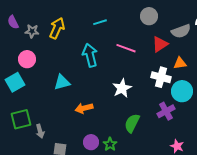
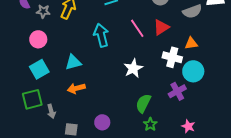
red triangle: (160, 44) -> (161, 27), moved
pink line: (126, 48) -> (137, 28), turned 36
cyan square: (15, 82) -> (39, 69), moved
orange arrow: (84, 108) -> (76, 88), moved
green star: (110, 144) -> (150, 124), moved

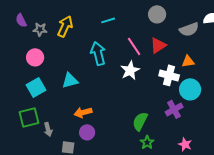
white star: (133, 68) -> (130, 70), moved
orange arrow: (76, 88) -> (83, 112), moved
purple circle: (102, 122) -> (87, 132), moved

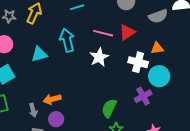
pink line: (134, 46) -> (103, 33), turned -42
cyan triangle: (70, 80) -> (39, 54), moved
gray arrow: (48, 129) -> (33, 110), moved

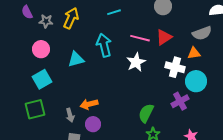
gray semicircle: (158, 16) -> (202, 33), moved

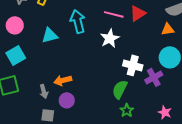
white cross: (175, 67) -> (133, 65), moved

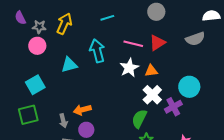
pink circle: (15, 25) -> (37, 46), moved
orange triangle: (168, 29) -> (151, 71), moved
white cross: (133, 65) -> (152, 95), turned 30

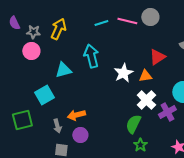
red triangle: (157, 43) -> (157, 57), moved
pink line: (133, 44) -> (127, 21), moved
cyan square: (35, 85) -> (44, 95), moved

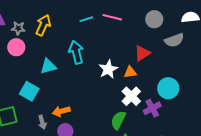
gray circle: (150, 17) -> (154, 19), moved
cyan square: (44, 95) -> (29, 91), turned -30

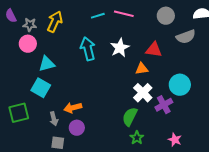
red triangle: (142, 53) -> (154, 50), turned 42
cyan triangle: (48, 66) -> (47, 64), moved
white star: (108, 69) -> (120, 48), moved

